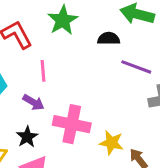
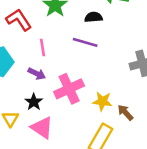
purple line: (136, 67) -> (85, 42), moved
pink cross: (72, 124) -> (69, 89), turned -32

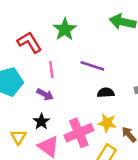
black semicircle: (93, 17) -> (106, 93), moved
pink cross: (69, 89) -> (79, 133), moved

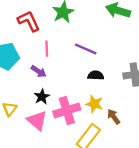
black star: (41, 122) -> (42, 97), moved

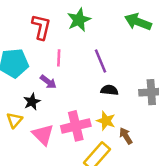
red L-shape: (29, 21) -> (41, 27), turned 35
purple line: (86, 49) -> (100, 61), turned 40
black star: (42, 97) -> (32, 102), moved

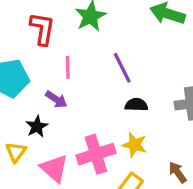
brown arrow: (126, 136) -> (178, 172), moved

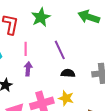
purple arrow: (56, 99) -> (28, 69), moved, turned -120

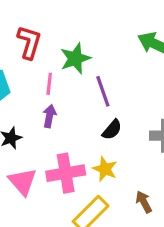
green star: (41, 17) -> (75, 58), moved
black semicircle: (68, 73) -> (112, 130), turned 120

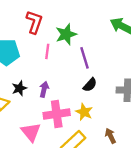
purple arrow: (49, 116) -> (44, 89), moved
pink triangle: (23, 182) -> (31, 132), moved

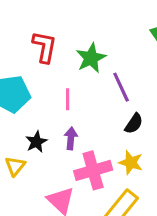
pink line: (47, 51) -> (68, 99), moved

